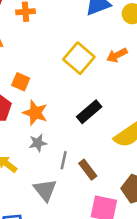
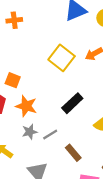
gray line: (64, 160) -> (50, 134), moved, turned 48

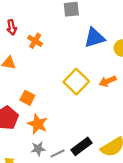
orange cross: (14, 20) -> (35, 41), turned 32
black rectangle: (72, 103) -> (81, 146), moved

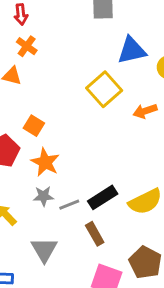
red arrow: (12, 27) -> (21, 14), moved
orange cross: (35, 41) -> (27, 46), moved
yellow square: (76, 82) -> (104, 89), moved

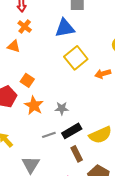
blue triangle: (132, 50) -> (65, 28), moved
gray star: (43, 196) -> (62, 108), moved
brown rectangle: (95, 234) -> (77, 154), moved

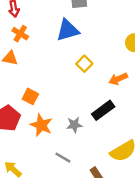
yellow square: (76, 58) -> (84, 64), size x0.6
black rectangle: (72, 131) -> (103, 110), moved
gray line: (49, 135) -> (63, 158), turned 56

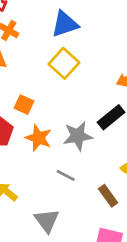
yellow square: (84, 64) -> (64, 63), moved, size x1.5
gray star: (74, 125) -> (78, 136), size x1.5

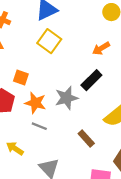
gray line: (66, 175) -> (39, 126), moved
brown rectangle: (108, 196) -> (86, 139), moved

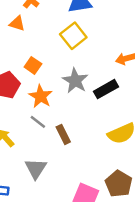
gray star: (66, 98) -> (75, 81), moved, turned 30
brown rectangle: (86, 139) -> (63, 134), moved

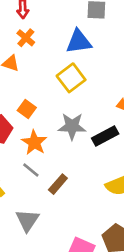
gray star: (75, 81) -> (72, 126), turned -30
brown rectangle: (63, 134) -> (58, 184), turned 66

